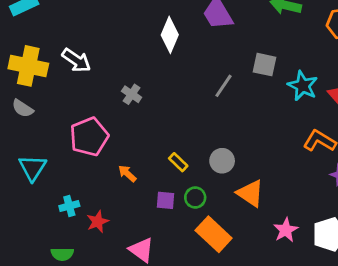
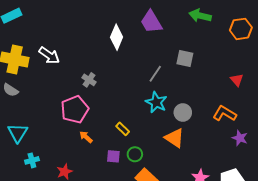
cyan star: (303, 86) -> (156, 102), moved
pink pentagon: (89, 137) -> (75, 109), moved
gray circle: (222, 161) -> (183, 112), moved
orange triangle: (250, 193) -> (175, 138), moved
cyan cross: (69, 206) -> (32, 160), moved

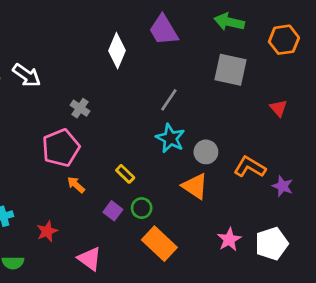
gray square: (185, 58) -> (231, 70), moved, size x1.4
orange L-shape: (225, 114) -> (250, 167), moved
purple square: (113, 156) -> (113, 211), turned 32

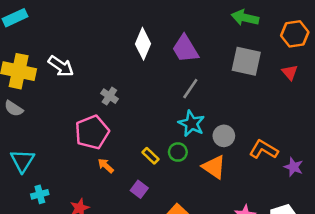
purple trapezoid: (163, 30) -> (185, 49), moved
red triangle: (278, 108) -> (290, 72), moved
green circle: (142, 208) -> (178, 152), moved

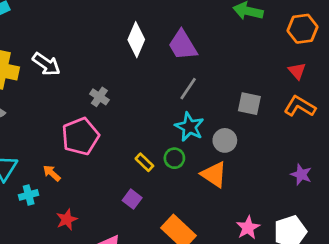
gray square: (246, 61) -> (249, 104), moved, size x0.7
orange L-shape: (264, 150) -> (300, 106), moved
orange arrow: (106, 166) -> (52, 173), moved
cyan cross: (40, 194) -> (29, 195), moved

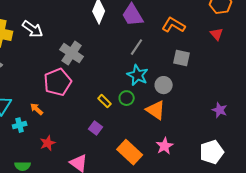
gray cross: (99, 97) -> (72, 53), size x1.6
orange L-shape: (300, 106) -> (174, 25), moved
pink star: (248, 228) -> (165, 146), moved

